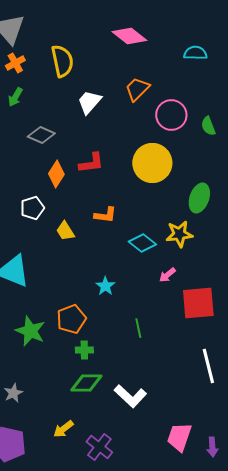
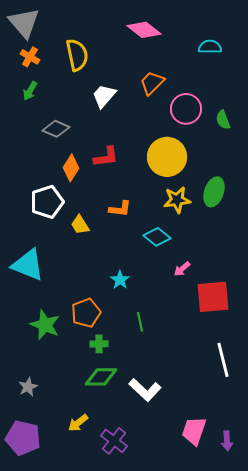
orange cross: (15, 63) -> (30, 57), turned -30
white pentagon: (32, 208) -> (47, 202), size x1.4
yellow star: (179, 234) -> (177, 200), moved
green line: (138, 328) -> (140, 322), moved

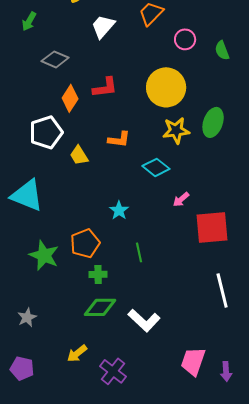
pink circle: (186, 109) -> (185, 39), size x0.7
purple pentagon: (23, 438) -> (22, 368), size x0.7

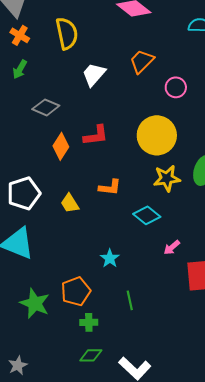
white pentagon: (46, 132) -> (24, 193), moved
green diamond: (100, 307) -> (91, 355), size x0.7

